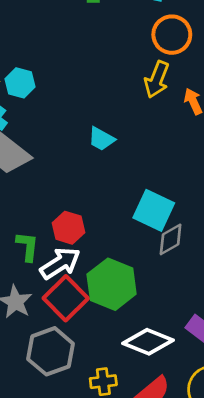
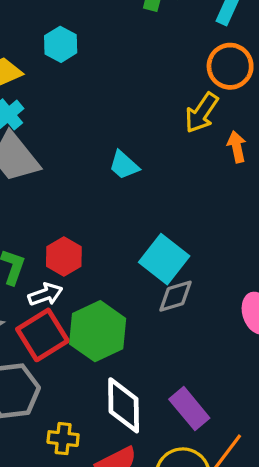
cyan hexagon: (20, 83) -> (61, 44), moved
white arrow: (60, 263) -> (45, 294), size x0.7
white diamond: (148, 342) -> (124, 405), turned 54

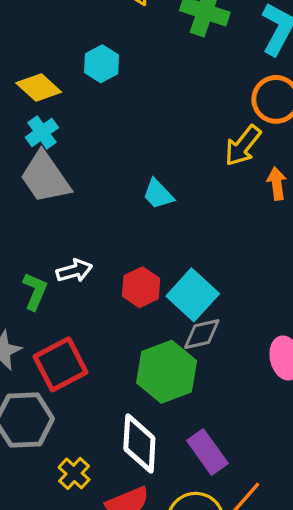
red hexagon: (64, 256) -> (141, 287), moved
white arrow: (45, 294) -> (74, 271), moved
green hexagon: (98, 331) -> (167, 372), moved
yellow cross: (63, 439) -> (74, 473), turned 32

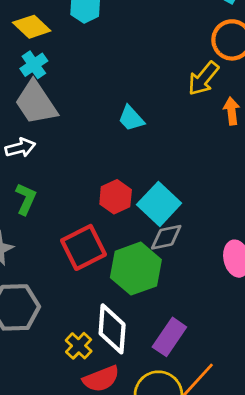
white arrow: (74, 271) -> (20, 148), moved
red square: (60, 364) -> (84, 247), moved
purple rectangle: (207, 452) -> (169, 337), turned 69
yellow cross: (74, 473) -> (79, 346), moved

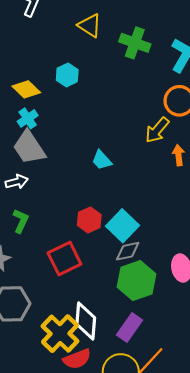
green hexagon: (136, 269) -> (137, 281), moved
yellow cross: (79, 346) -> (60, 334), size x1.8

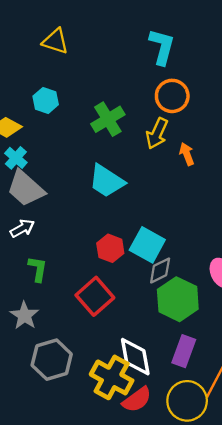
green cross: (135, 43) -> (108, 119), moved, turned -36
cyan trapezoid: (102, 160) -> (107, 181), size x1.6

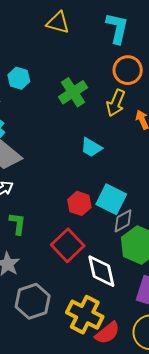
yellow triangle: (55, 41) -> (58, 23), moved
cyan trapezoid: (107, 181) -> (91, 147), moved, size x0.7
white diamond: (135, 357) -> (101, 271), moved

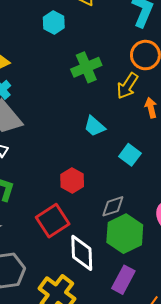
cyan hexagon: (19, 78) -> (54, 23), moved
cyan square: (111, 199) -> (130, 155), moved, size x0.7

